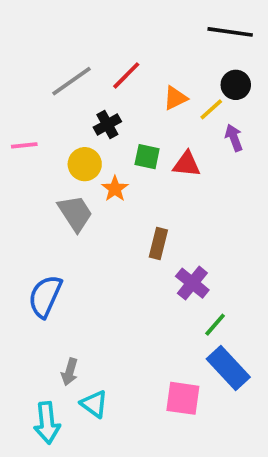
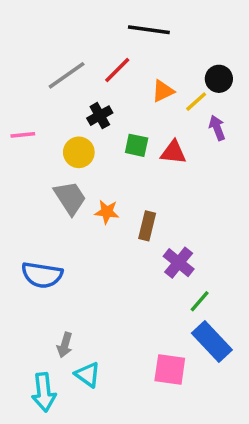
black line: (230, 32) -> (149, 30), moved
orange star: (115, 189) -> (107, 212), moved, turned -30
blue semicircle: (45, 296) -> (42, 275), turned -105

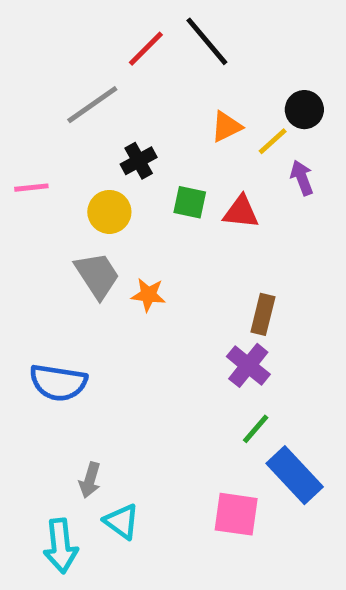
black line: (149, 30) -> (207, 41), turned 42
red line: (117, 70) -> (146, 49), moved
brown rectangle: (147, 226) -> (263, 314), moved
green line: (200, 301) -> (256, 429), moved

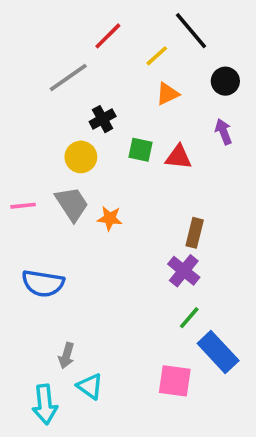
black line: (207, 41) -> (191, 31), moved
yellow line: (273, 141) -> (157, 56), moved
pink line: (31, 188) -> (23, 206), moved

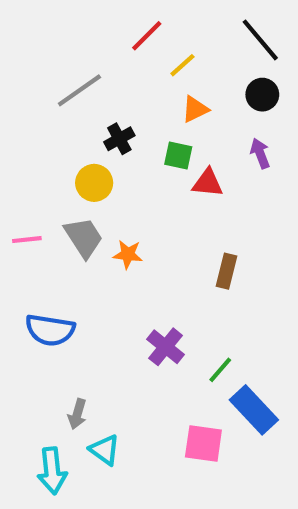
black line: (191, 31) -> (260, 40), moved
red line: (108, 36) -> (147, 36), moved
green square: (140, 150) -> (178, 156), moved
purple cross: (184, 271) -> (166, 347), moved

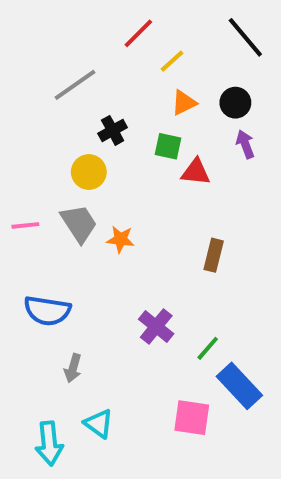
black circle: (262, 95) -> (235, 103), moved
gray arrow: (77, 414) -> (73, 368), moved

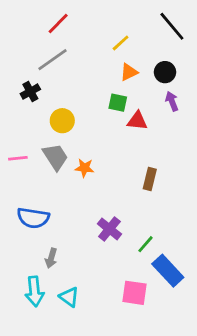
red line: (138, 33) -> (58, 24), moved
black cross: (113, 130) -> (30, 92), moved
cyan arrow: (49, 443) -> (35, 291), moved

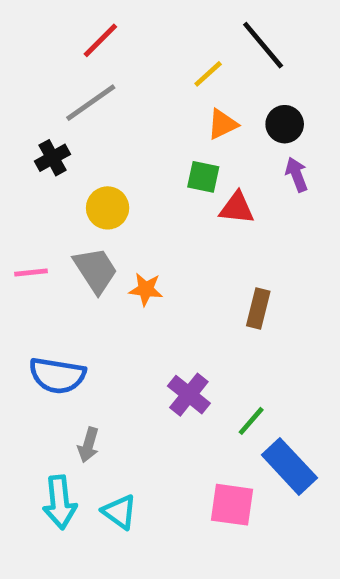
black line: (172, 26) -> (263, 45), moved

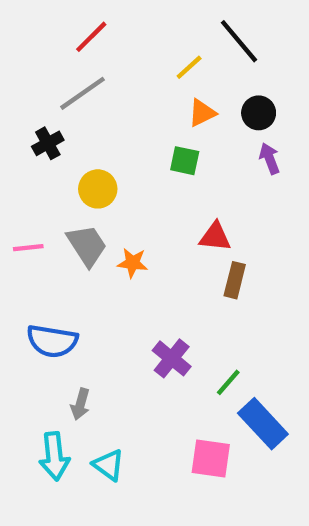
red triangle: (237, 208) -> (215, 237), moved

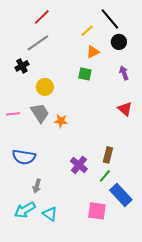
black circle: (259, 113) -> (119, 42), moved
red triangle: (215, 237) -> (125, 109), moved, turned 35
brown rectangle: (235, 280) -> (108, 155), moved
cyan arrow: (54, 456) -> (25, 210), turned 65

